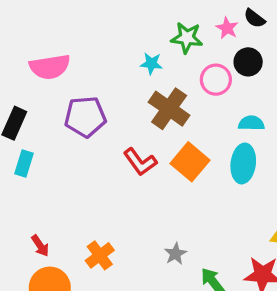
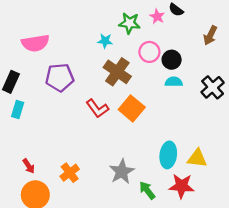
black circle: (248, 62) -> (172, 60), moved
cyan ellipse: (243, 163) -> (168, 155), moved
gray star: (176, 254) -> (122, 172), size x1.6

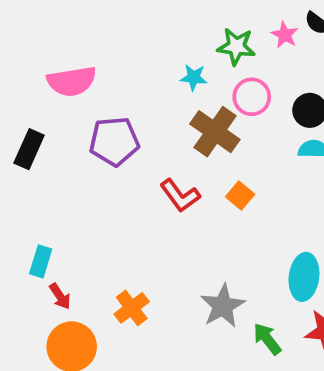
pink circle: (149, 52) -> (252, 97), moved
orange square: (132, 108) -> (240, 196), size x0.6
cyan rectangle: (18, 110) -> (41, 261), moved

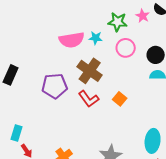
pink semicircle: (72, 81) -> (72, 40), moved
brown cross: (215, 132) -> (90, 71), moved
purple pentagon: (114, 141) -> (55, 86), moved

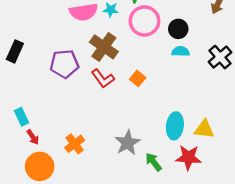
pink circle: (126, 48) -> (144, 21), size x1.4
cyan rectangle: (17, 133) -> (22, 117), turned -42

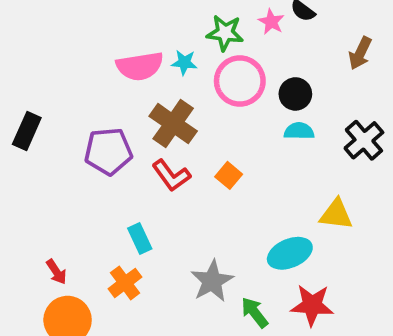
cyan rectangle: (22, 117) -> (140, 238), moved
cyan ellipse: (175, 126) -> (290, 253), turned 60
yellow triangle: (204, 129) -> (336, 214), moved

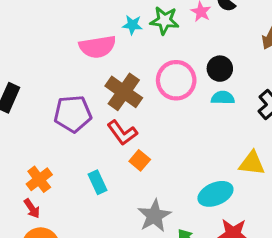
cyan star: (184, 62) -> (132, 25), moved
pink circle: (240, 81) -> (176, 80), moved
orange square: (229, 175) -> (140, 160), moved
orange cross: (125, 283) -> (39, 179), moved

